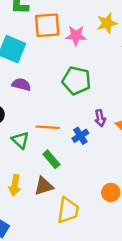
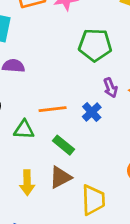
green pentagon: (77, 81) -> (95, 45), moved
green triangle: (20, 140) -> (24, 130), turned -30

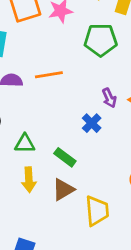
green pentagon: (95, 45) -> (101, 40), moved
orange line: (53, 109) -> (49, 75), moved
yellow arrow: (27, 183) -> (29, 180), moved

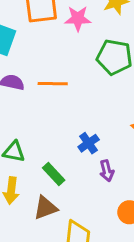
purple arrow: (109, 98) -> (107, 171), moved

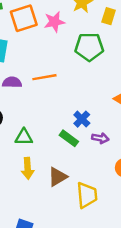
purple arrow: (107, 171) -> (100, 138), turned -56
green rectangle: (54, 174) -> (69, 138), moved

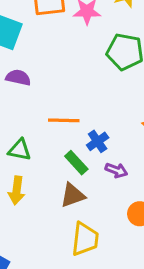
orange line: (44, 77) -> (64, 120), moved
brown triangle: (57, 177) -> (73, 195), moved

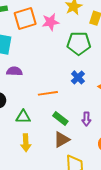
blue cross: (98, 141) -> (78, 77), moved
purple arrow: (116, 170) -> (86, 119), turned 80

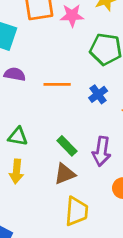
orange line: (48, 93) -> (57, 84), moved
purple arrow: (86, 119) -> (102, 151), size x1.5

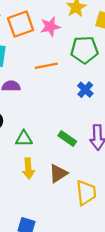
orange line: (57, 84) -> (46, 66), moved
brown triangle: (65, 174) -> (58, 173), moved

